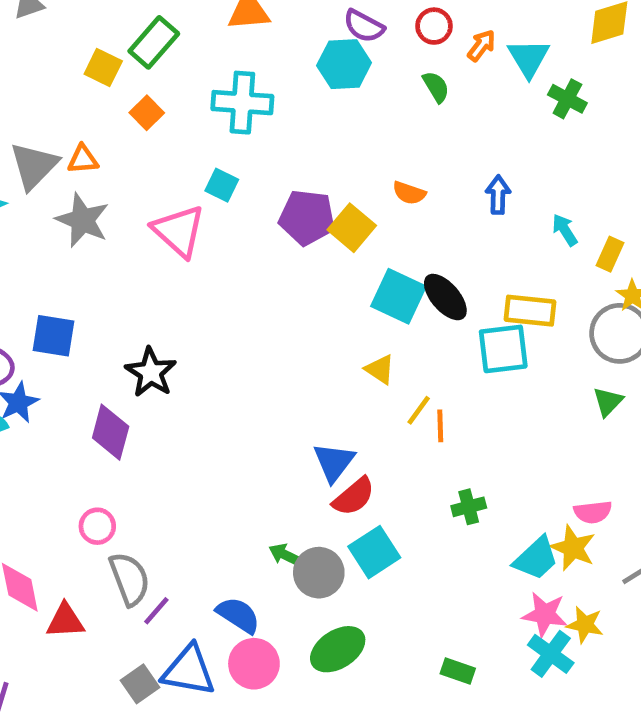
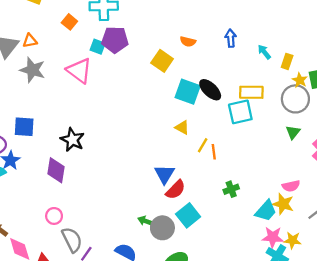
orange square: (147, 113) -> (69, 22), moved
purple pentagon: (307, 217) -> (115, 40), moved

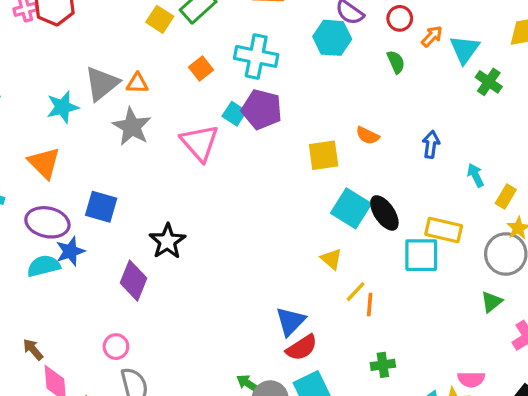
yellow square: (162, 61) -> (324, 155), turned 35

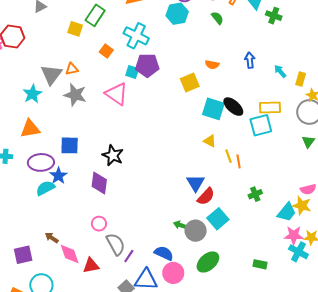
cyan cross: (256, 56) -> (136, 36), turned 30
orange triangle: (44, 163) -> (30, 129), turned -40
yellow line: (356, 292) -> (229, 156), turned -48

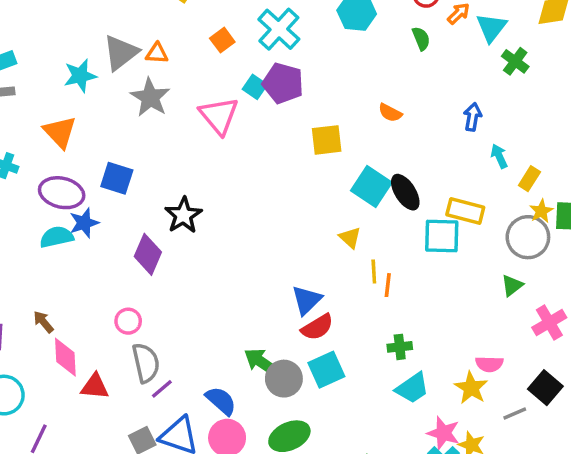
blue arrow: (250, 60) -> (473, 117), moved
yellow square: (190, 83) -> (327, 140), moved
orange triangle: (30, 129) -> (60, 132), turned 40
cyan trapezoid: (287, 212) -> (412, 388), moved
green arrow: (180, 225) -> (262, 362), size x1.5

